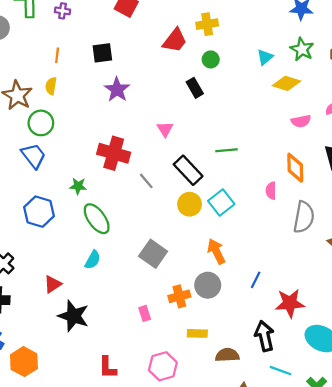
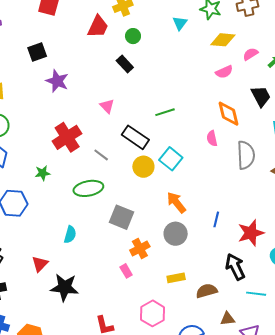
yellow diamond: (286, 83) -> (223, 40), moved
red cross: (114, 153) -> (67, 137), turned -36
green ellipse: (97, 219) -> (88, 188), moved, turned -52
orange cross: (179, 296) -> (140, 248), moved

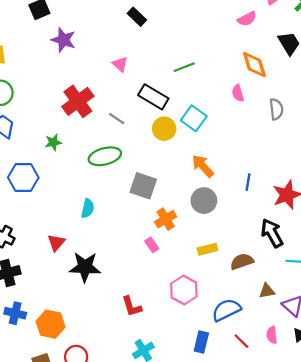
gray semicircle: (246, 155) -> (276, 109), size x0.7

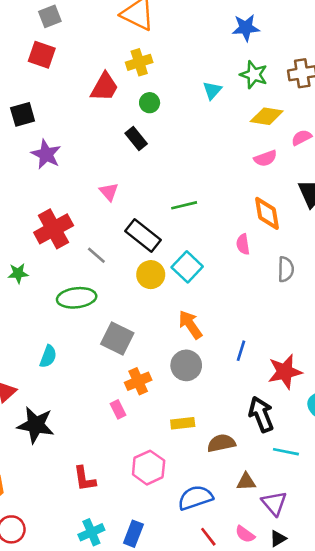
pink semicircle: (272, 335) -> (245, 534), turned -56
blue rectangle: (201, 342) -> (133, 534), moved

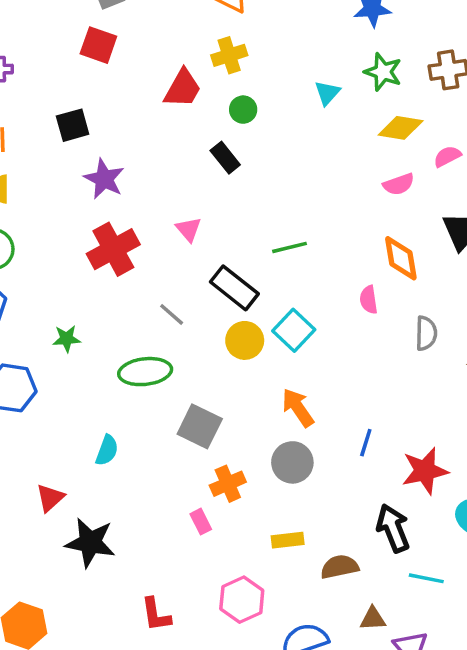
red cross: (54, 229) -> (113, 249), moved

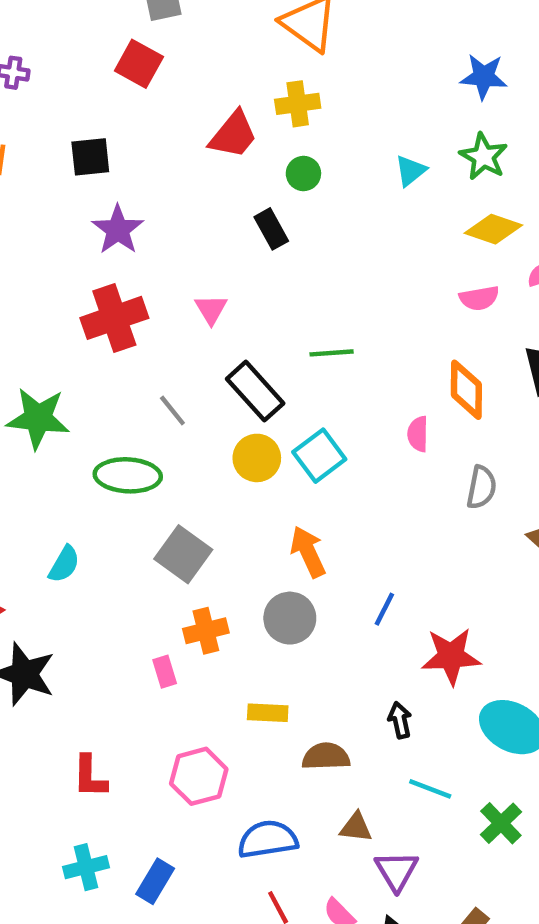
green star: (67, 339) -> (38, 418), size x1.8
black arrow: (393, 528) -> (400, 720), size x0.6

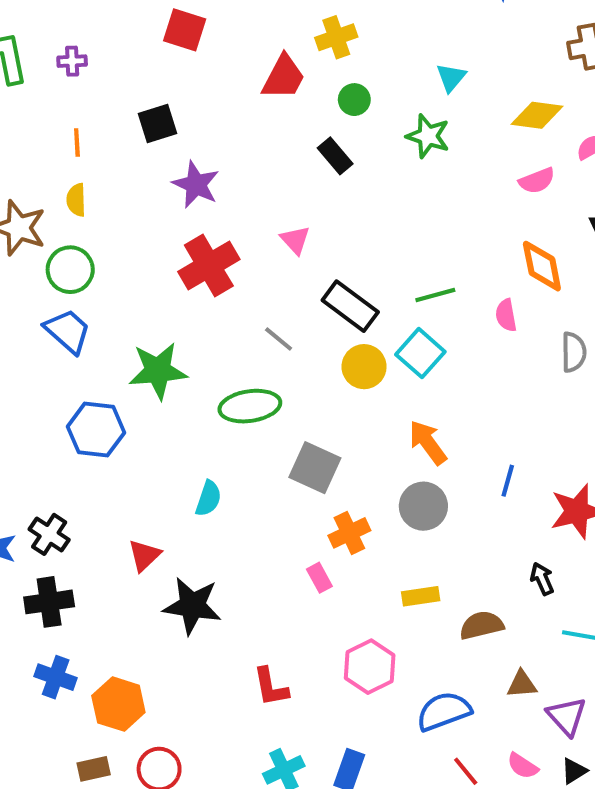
green star: (484, 157) -> (428, 136), moved
green line: (332, 353) -> (435, 295), moved

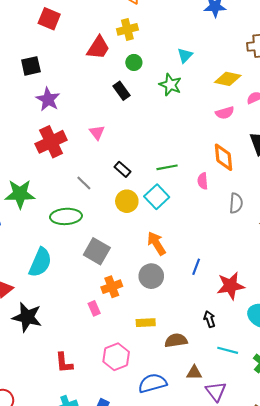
black rectangle: (350, 306) -> (122, 169), size x0.6
cyan semicircle: (208, 498) -> (40, 262), size x1.6

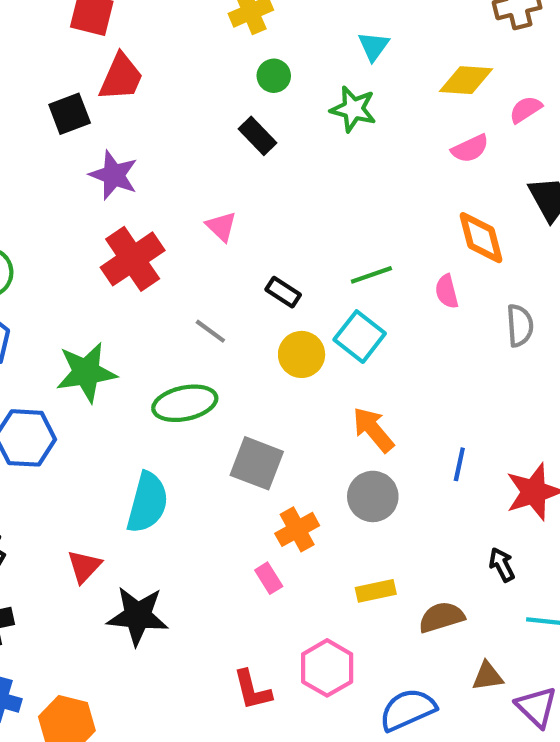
red trapezoid: (98, 48) -> (121, 77), moved
red L-shape: (64, 363) -> (252, 690), moved

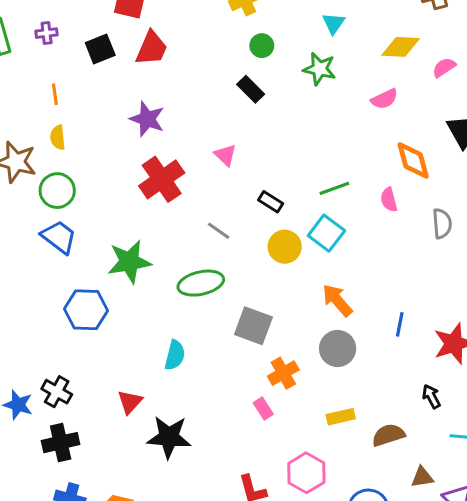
black square: (70, 114) -> (100, 49), moved
pink semicircle: (470, 149) -> (384, 99), moved
cyan semicircle: (147, 503) -> (175, 355), size x0.7

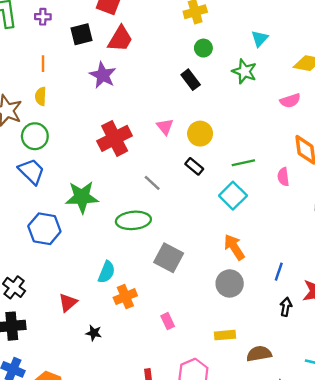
purple star: (147, 119) -> (103, 75), moved
yellow circle: (285, 247) -> (200, 134), moved
orange cross: (283, 373) -> (125, 297), moved
black arrow: (431, 396) -> (286, 307), moved, turned 30
black star: (169, 437) -> (94, 333), size x0.5

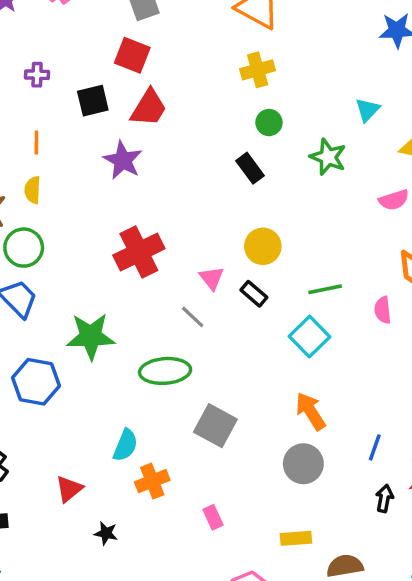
cyan triangle: (260, 39) -> (367, 110), moved
pink triangle: (165, 127) -> (212, 278), moved

